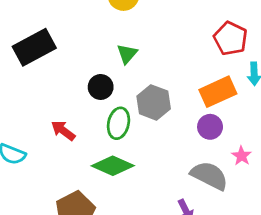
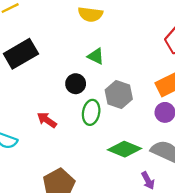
green triangle: (127, 54) -> (96, 56), turned -42
green diamond: (113, 166) -> (125, 149), moved

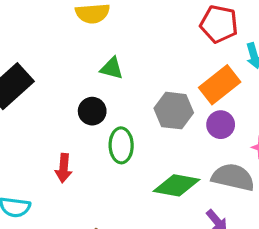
gray hexagon: (119, 95) -> (174, 111), moved
red arrow: (47, 120) -> (64, 168), turned -108

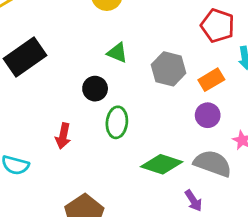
orange rectangle: (220, 85) -> (211, 80), size x0.7
gray hexagon: (174, 111) -> (169, 69), moved

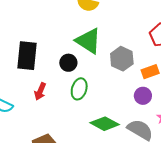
green triangle: (117, 53) -> (88, 41), size x1.8
black rectangle: (25, 57) -> (27, 56), moved, turned -60

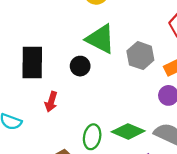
green ellipse: (79, 89) -> (92, 137), moved

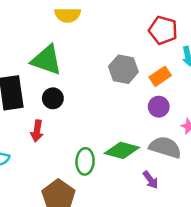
green triangle: (100, 39) -> (47, 60), moved
black circle: (80, 66) -> (53, 98), moved

